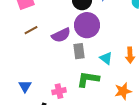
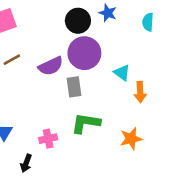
cyan triangle: (106, 58) -> (122, 73), moved

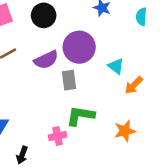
black circle: (78, 21) -> (44, 15), moved
orange arrow: (140, 92) -> (134, 85), turned 48
pink cross: (48, 139) -> (58, 136), moved

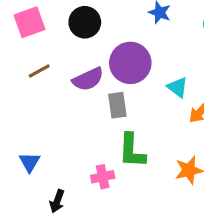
green L-shape: (80, 116) -> (132, 151), turned -96

